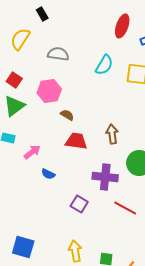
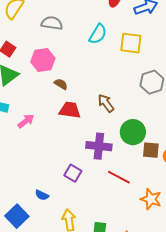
brown arrow: (112, 134) -> (106, 103), turned -30
blue semicircle: (48, 174) -> (42, 195), moved
blue square: (23, 247) -> (17, 216), turned 30

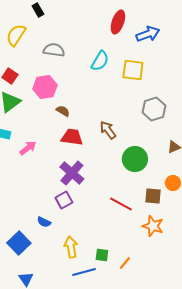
purple cross: (99, 146) -> (72, 173), moved, turned 35
brown square: (151, 150) -> (153, 196), moved
purple square: (73, 173) -> (64, 200), moved, turned 30

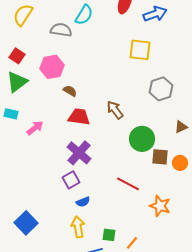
cyan semicircle: (100, 61) -> (84, 15), moved
brown square: (153, 196) -> (160, 157), moved
blue semicircle: (44, 222) -> (83, 202), moved, turned -48

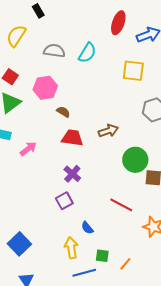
cyan semicircle: (84, 15) -> (87, 53), moved
brown arrow: (115, 110) -> (108, 131), turned 108
purple cross: (79, 153) -> (72, 174), size x0.7
blue semicircle: (83, 202) -> (87, 228), moved, turned 72

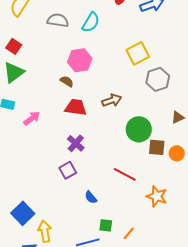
yellow square: (133, 71) -> (138, 53), moved, turned -35
pink hexagon: (45, 88) -> (80, 60), moved
yellow arrow: (71, 248) -> (45, 231), moved

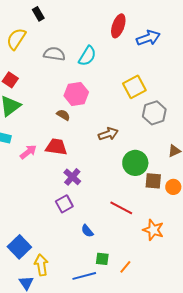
red trapezoid: (76, 107) -> (56, 147), moved

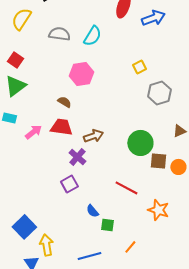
yellow square: (134, 87) -> (139, 67), size x0.6
brown semicircle: (63, 115) -> (64, 102), moved
brown arrow: (108, 134) -> (93, 136), moved
green square: (102, 259) -> (107, 225), moved

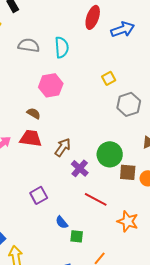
cyan semicircle: (92, 36) -> (62, 47), turned -35
brown arrow: (93, 136) -> (63, 147), turned -36
purple cross: (77, 157) -> (80, 168), moved

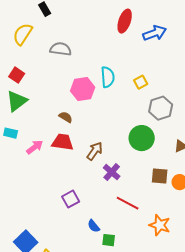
cyan semicircle: (62, 47) -> (108, 77), moved
green circle: (110, 154) -> (142, 138), moved

